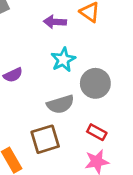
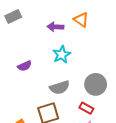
gray circle: (95, 83) -> (96, 84), moved

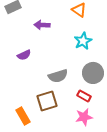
purple arrow: (55, 27) -> (42, 25), moved
cyan star: (62, 55) -> (83, 41), moved

